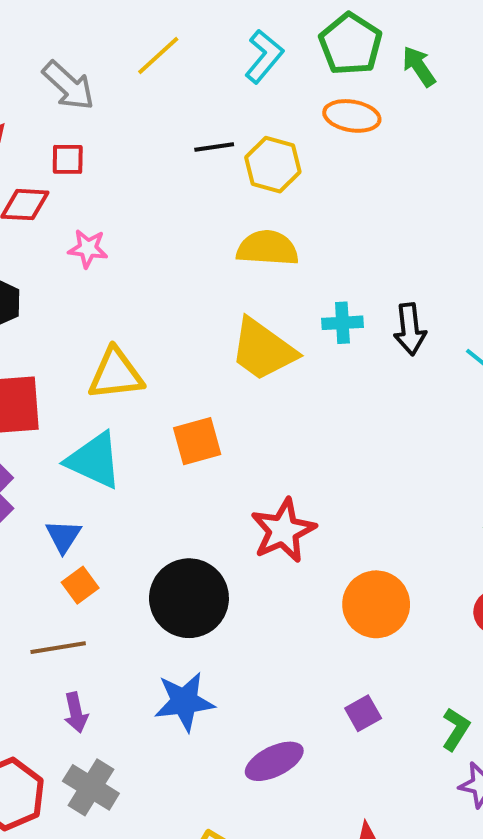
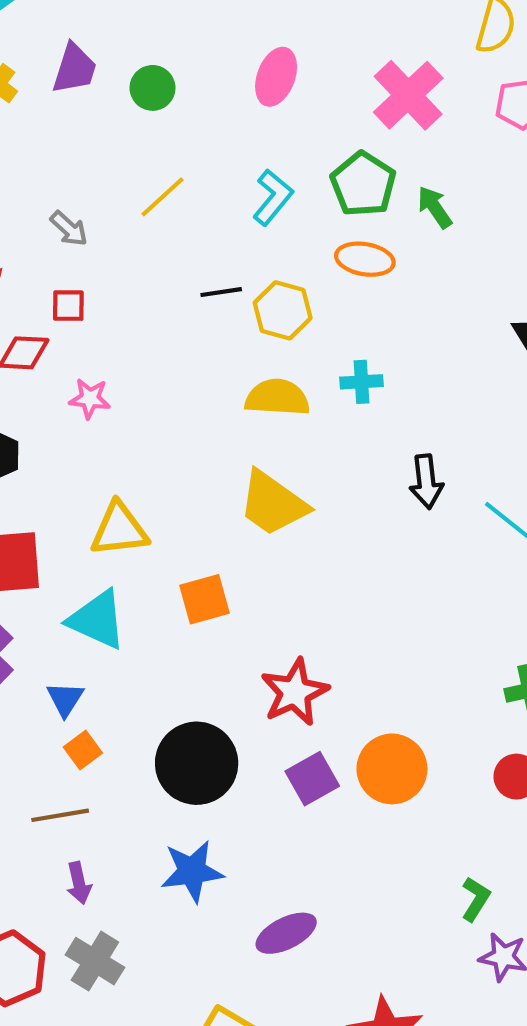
gray arrow: (69, 86) -> (69, 229), size x0.7
cyan cross: (342, 323) -> (362, 382), moved
purple square: (363, 713) -> (312, 779), moved, size x1.4

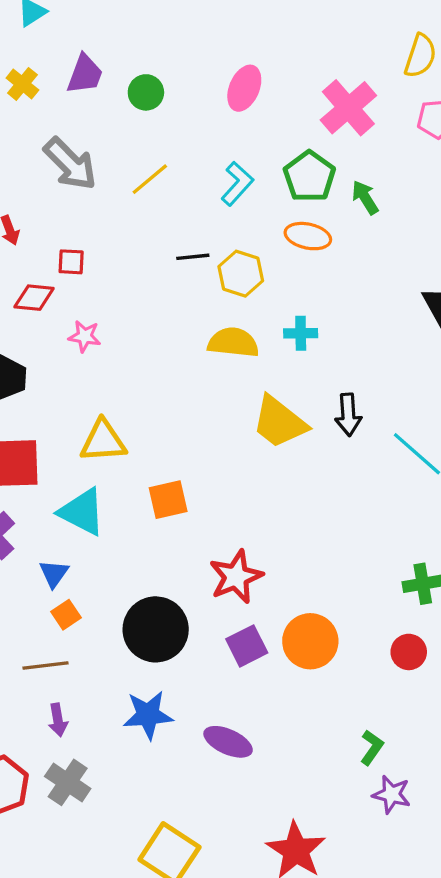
gray arrow: (69, 229) -> (70, 164), moved, size x1.8
yellow trapezoid: (273, 503) -> (279, 422), moved
purple ellipse: (286, 933) -> (228, 742), moved, turned 48

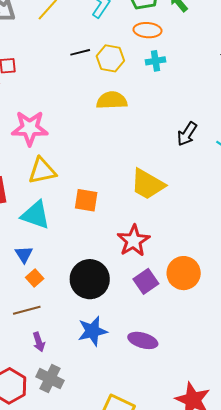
cyan cross: (301, 333) -> (156, 61), moved
pink star: (85, 336) -> (30, 128), moved, size x1.8
black arrow: (348, 415) -> (187, 134), turned 45
yellow trapezoid: (279, 422) -> (148, 184), moved
orange square: (168, 500) -> (86, 200), turned 30

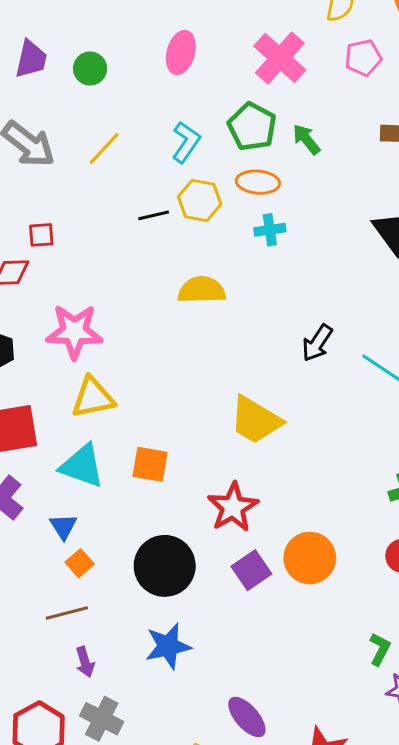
yellow hexagon: (110, 58) -> (200, 200), moved
orange square: (86, 200) -> (150, 464), moved
purple ellipse: (143, 340) -> (247, 717), moved, turned 32

